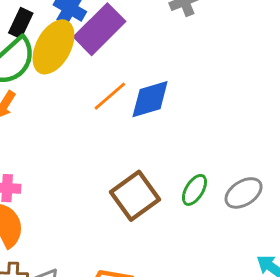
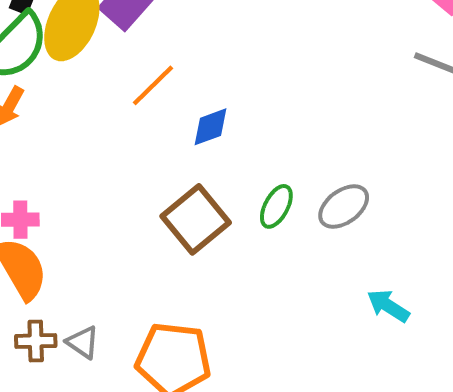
blue diamond: (150, 99) -> (210, 127), moved, size x0.7

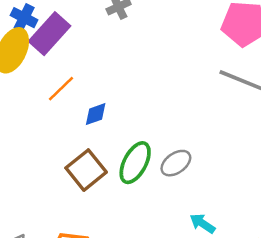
green ellipse: (276, 206) -> (135, 163), size x1.6

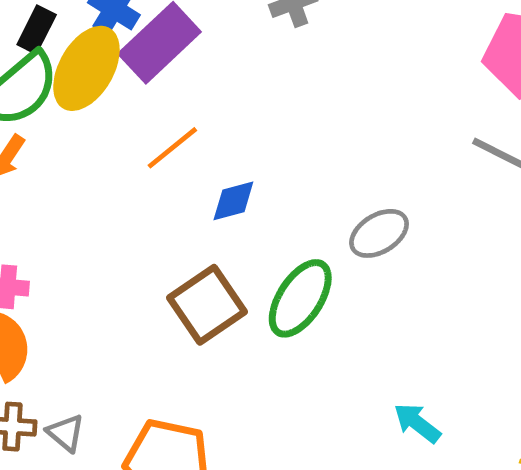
gray ellipse: (176, 163) -> (379, 233), moved

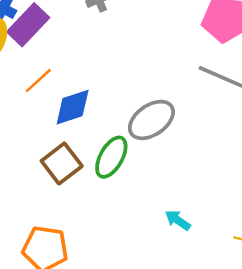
blue diamond: (233, 201) -> (73, 107), size x1.6
gray ellipse: (379, 233) -> (151, 120), size x1.5

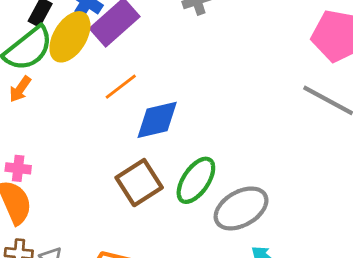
gray ellipse: (151, 120) -> (241, 208), moved

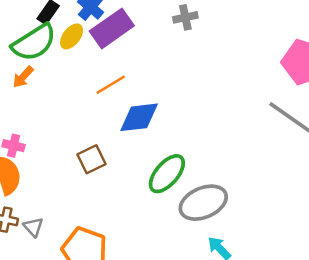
yellow ellipse: (70, 37) -> (72, 36), size x0.6
brown square: (139, 183) -> (92, 159), moved, size x0.7

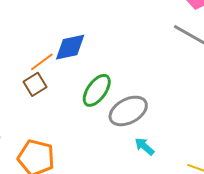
orange line: (111, 85) -> (42, 62), moved

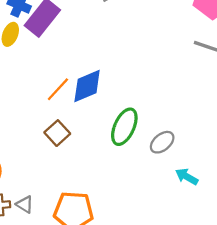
orange line: (42, 62) -> (58, 89), moved
gray ellipse: (128, 111) -> (162, 142), size x0.6

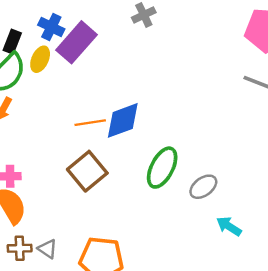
orange line: (58, 89) -> (90, 123), turned 36
brown square: (57, 133) -> (87, 171), size x1.4

